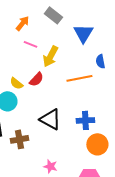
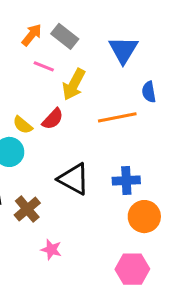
gray rectangle: (53, 15) -> (65, 36), moved
brown cross: (19, 139) -> (27, 209), turned -30
pink star: (50, 166) -> (51, 250), moved

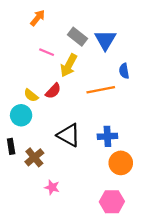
orange arrow: (32, 35) -> (38, 18), moved
gray rectangle: (65, 36) -> (78, 37), moved

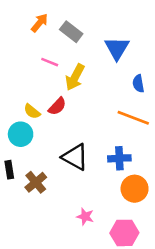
gray rectangle: (78, 37) -> (71, 32), moved
orange line: (101, 90) -> (133, 118), moved, turned 32
pink star: (52, 187) -> (85, 217), moved

